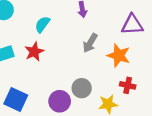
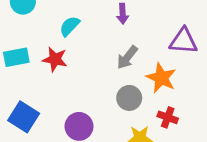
red star: (34, 52) -> (55, 59), turned 30
gray circle: (82, 88) -> (129, 98), moved

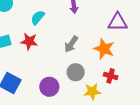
gray arrow: (127, 57) -> (71, 44), moved
gray circle: (129, 98) -> (76, 72), moved

